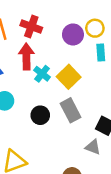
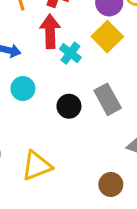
yellow square: (69, 77) -> (107, 37), moved

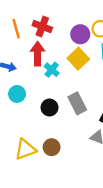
brown circle: (111, 184) -> (52, 147), moved

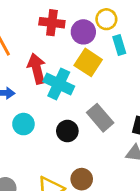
red cross: (42, 26) -> (52, 23), moved
cyan cross: (52, 70) -> (59, 84), size x1.5

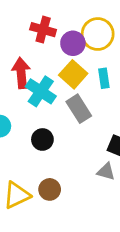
yellow circle: (106, 19) -> (98, 34), size x1.5
cyan rectangle: (119, 45) -> (104, 78), moved
gray rectangle: (100, 118) -> (79, 109), moved

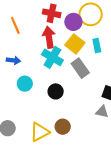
red arrow: (21, 73) -> (49, 37), moved

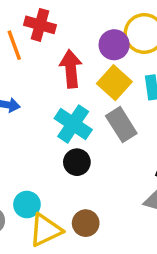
red cross: (52, 13) -> (40, 25), moved
cyan cross: (52, 57) -> (73, 124), moved
cyan circle: (25, 84) -> (27, 205), moved

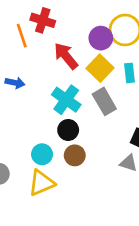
red arrow: (71, 69) -> (66, 56), turned -36
cyan circle: (27, 205) -> (42, 154), moved
brown circle: (86, 223) -> (75, 155), moved

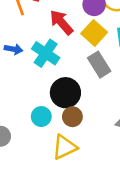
cyan cross: (66, 100) -> (46, 53), moved
black circle: (68, 130) -> (65, 93), size x1.5
yellow triangle: (41, 183) -> (65, 147), moved

